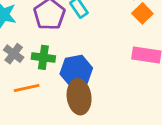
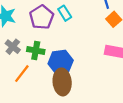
orange line: (27, 88) -> (22, 74), turned -42

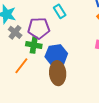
purple pentagon: (42, 17) -> (39, 28), moved, turned 30
gray cross: (13, 47) -> (15, 32), moved

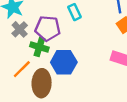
brown ellipse: (58, 73) -> (42, 83), moved

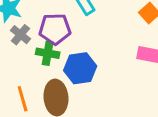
orange line: (22, 69) -> (23, 99), moved, turned -54

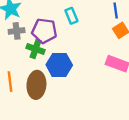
gray cross: (21, 35) -> (17, 31), turned 35

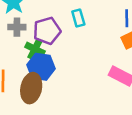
purple pentagon: (44, 31) -> (47, 31), turned -30
blue hexagon: (59, 65) -> (41, 67), moved

